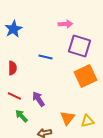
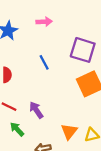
pink arrow: (65, 24) -> (44, 22), moved
blue line: (45, 57) -> (44, 62), turned 48

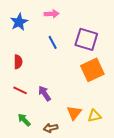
blue line: (44, 62) -> (53, 42), moved
green arrow: (17, 129) -> (24, 120), moved

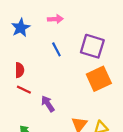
red line: (20, 90) -> (24, 90), moved

